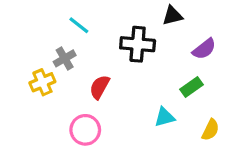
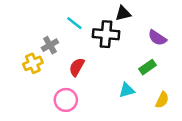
black triangle: (172, 16) -> (123, 13), moved
cyan line: (79, 25) -> (74, 23), moved
purple semicircle: (204, 49) -> (157, 38), turned 72

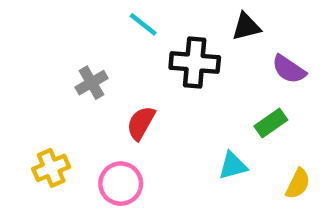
black triangle: (123, 13) -> (246, 27), moved
cyan line: (74, 23) -> (143, 24), moved
yellow cross: (33, 63) -> (51, 168), moved

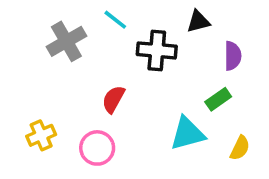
purple semicircle: (289, 69) -> (233, 56), turned -124
gray cross: (92, 83) -> (66, 41), moved, size x1.5
cyan triangle: (233, 166) -> (188, 134), size x1.5

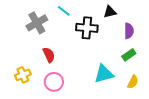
red semicircle: (113, 99) -> (49, 55), moved, turned 126
green rectangle: (218, 99) -> (129, 55), moved

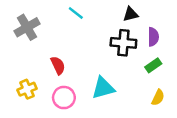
gray cross: (37, 23) -> (27, 27), moved
black cross: (87, 28) -> (123, 43), moved
cyan triangle: (104, 74) -> (103, 88), moved

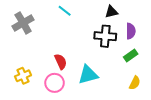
red semicircle: (58, 65) -> (61, 62), moved

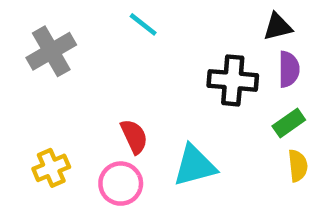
black triangle: (111, 12) -> (278, 27), moved
yellow semicircle: (135, 83) -> (298, 166), moved, turned -32

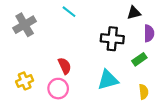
purple semicircle: (289, 69) -> (149, 33), moved
cyan triangle: (195, 166) -> (108, 80), moved
yellow semicircle: (298, 166) -> (144, 92), moved

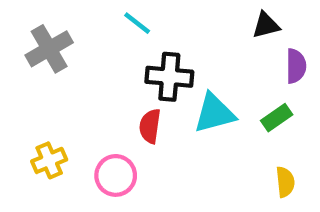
black cross: (112, 39) -> (169, 77), moved
red semicircle: (65, 66) -> (150, 126), moved, turned -147
cyan triangle: (108, 80) -> (214, 113), moved

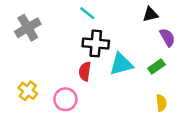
cyan line: (137, 23) -> (87, 13), moved
purple semicircle: (296, 66) -> (167, 37), turned -30
yellow cross: (49, 160) -> (28, 91), turned -30

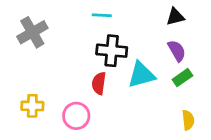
cyan line: (87, 13) -> (102, 15), turned -35
purple semicircle: (167, 37) -> (177, 51), moved
yellow cross: (28, 91) -> (32, 106), turned -36

